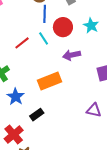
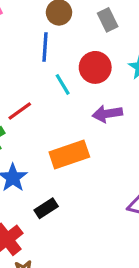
blue line: (45, 14) -> (45, 47), moved
red line: (22, 43) -> (20, 111), moved

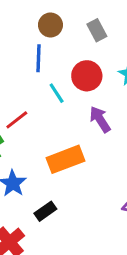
purple arrow: (107, 114) -> (100, 119), turned 68

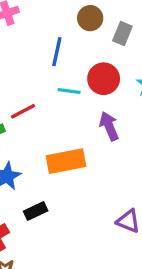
brown circle: (50, 25) -> (90, 18), moved
gray rectangle: (97, 30) -> (122, 33), turned 40
cyan line: (57, 93) -> (69, 91), turned -60

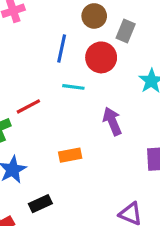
red circle: (104, 79) -> (101, 57), moved
orange rectangle: (66, 161) -> (70, 155), size x0.6

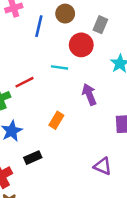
brown circle: (94, 16) -> (65, 14), moved
blue line: (62, 49) -> (39, 26), moved
orange rectangle: (70, 155) -> (56, 120), turned -49

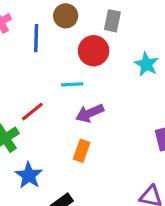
purple arrow: (89, 94) -> (90, 113), moved, turned -80

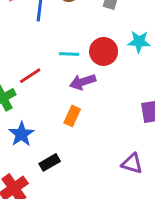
red circle: (94, 51) -> (104, 51), moved
cyan star: (146, 64) -> (139, 42), turned -30

